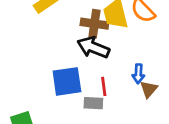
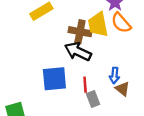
brown triangle: (149, 89) -> (122, 89), turned -35
gray rectangle: (93, 103) -> (93, 99), moved, turned 63

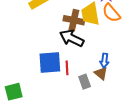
red line: (85, 85) -> (67, 68), moved
brown triangle: (122, 89) -> (101, 73), moved

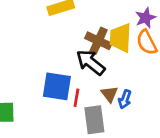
brown triangle: (101, 73) -> (110, 94), moved
gray rectangle: (85, 82) -> (94, 120), size x1.5

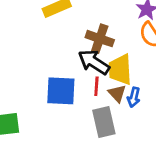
yellow trapezoid: (120, 38) -> (120, 70), moved
red line: (76, 98) -> (96, 86), moved

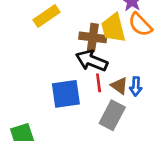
yellow trapezoid: (120, 70) -> (113, 28), moved
gray rectangle: (104, 122) -> (112, 115), turned 52

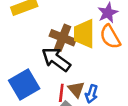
red line: (99, 83) -> (61, 93), moved
blue square: (66, 94) -> (24, 84), turned -36

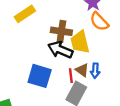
yellow trapezoid: (84, 34) -> (80, 42), moved
blue square: (24, 84) -> (40, 76), turned -30

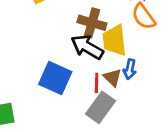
blue arrow: (95, 71) -> (130, 69), moved

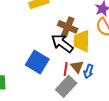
blue arrow: (130, 69) -> (89, 71), moved

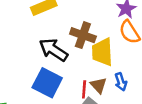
black arrow: (62, 43) -> (53, 50), moved
blue arrow: (89, 71) -> (121, 82), moved, turned -32

